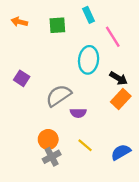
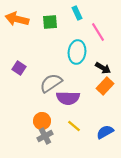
orange arrow: (19, 22) -> (17, 19), size x1.6
purple semicircle: (78, 113) -> (68, 98), size x1.6

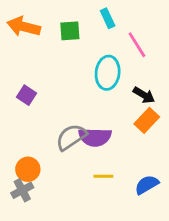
gray semicircle: (51, 83) -> (71, 137), moved
orange circle: (42, 121) -> (28, 169), moved
yellow line: (74, 126) -> (103, 176), turned -40
gray cross: (45, 136) -> (22, 190), moved

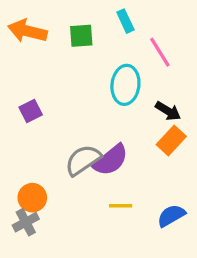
purple square: (26, 95) -> (31, 111), turned 30
purple semicircle: (95, 137) -> (111, 160), turned -40

